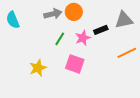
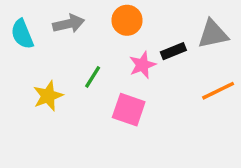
gray arrow: (53, 14) -> (69, 24), moved
green line: (60, 39) -> (93, 77), moved
yellow star: (38, 68) -> (48, 96), moved

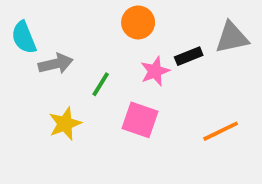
gray arrow: (69, 24) -> (56, 64), moved
orange line: (218, 91) -> (221, 131), moved
yellow star: (48, 96) -> (65, 124), moved

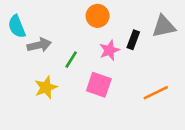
black rectangle: (189, 56) -> (133, 40), turned -48

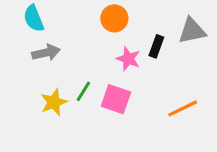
cyan semicircle: (17, 26) -> (34, 18), moved
pink star: (109, 50) -> (128, 59), turned -30
green line: (71, 60) -> (83, 91), moved

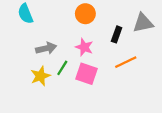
gray arrow: (46, 53) -> (46, 48), moved
pink star: (128, 59) -> (84, 47), moved
orange line: (183, 108) -> (126, 62), moved

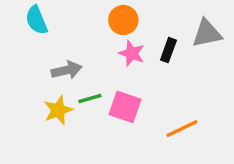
pink star: (84, 47) -> (132, 53), moved
orange line: (126, 62) -> (182, 129), moved
green line: (62, 68) -> (90, 99), turned 42

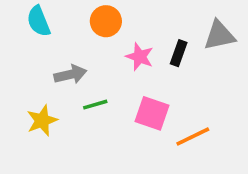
orange circle: (123, 20) -> (106, 21), moved
pink square: (125, 107) -> (152, 113), moved
yellow star: (58, 110) -> (42, 121), moved

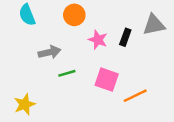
yellow star: (42, 121) -> (25, 104), moved

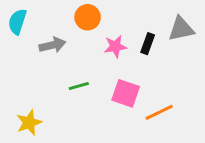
cyan semicircle: (27, 15) -> (17, 22), moved, turned 40
pink star: (98, 40) -> (115, 46), turned -30
gray arrow: (49, 52) -> (52, 45), moved

